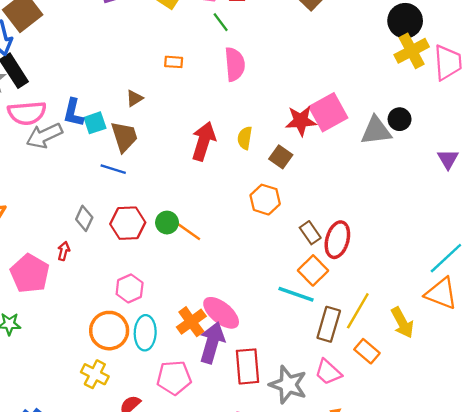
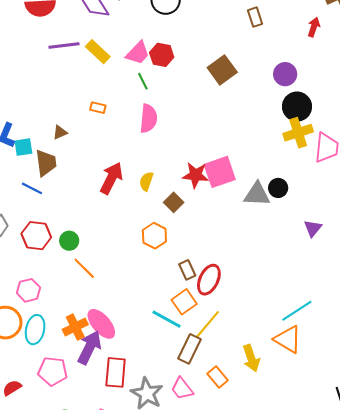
orange line: (187, 230) -> (84, 268), moved
yellow line: (358, 311) -> (207, 325), moved

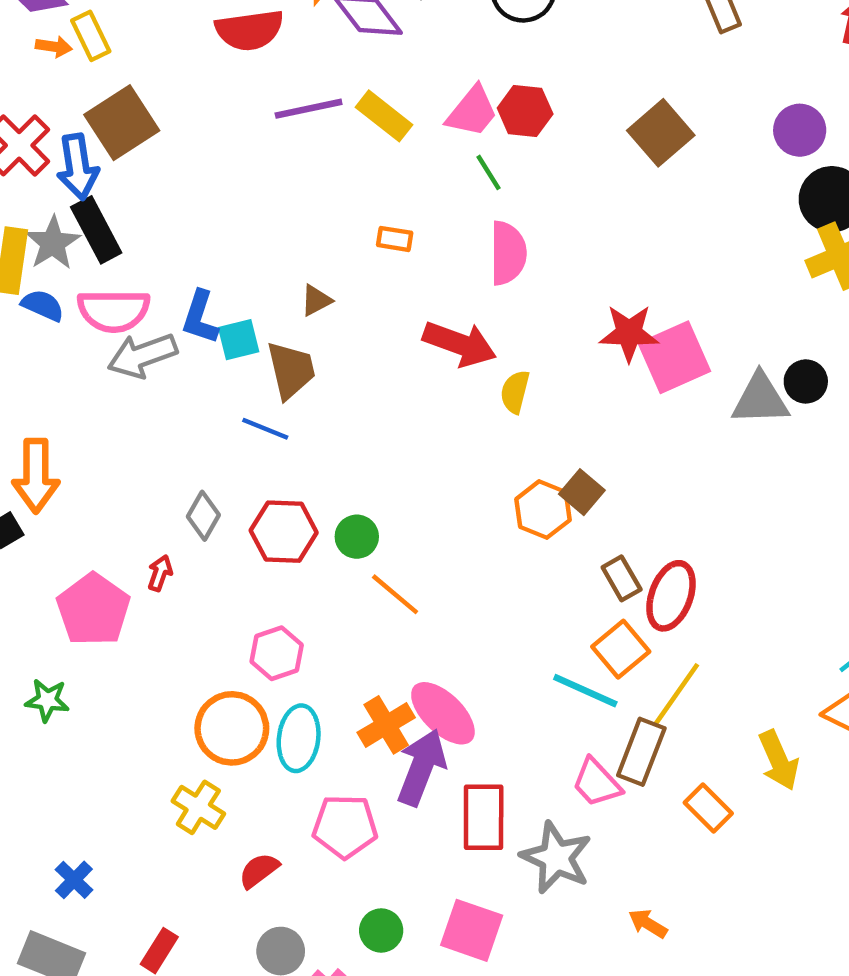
red star: (196, 175) -> (629, 333), moved
red arrow: (111, 178) -> (460, 344), moved, turned 88
brown square: (174, 202) -> (582, 492), moved
pink trapezoid: (182, 389) -> (597, 783), moved

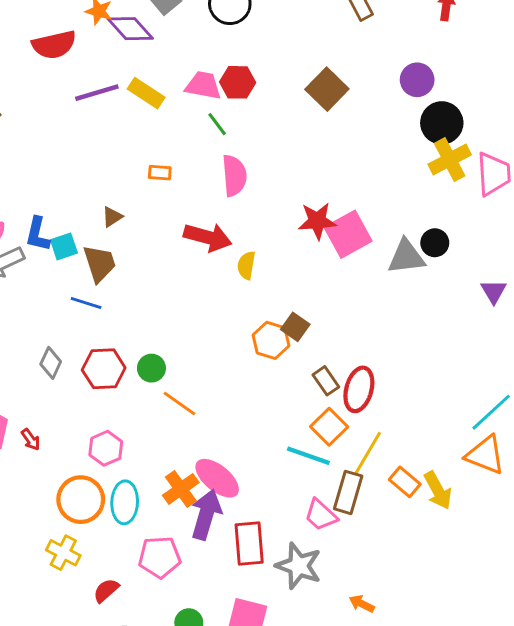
pink trapezoid: (472, 111) -> (203, 85), turned -114
red arrow: (160, 573) -> (31, 440), moved, turned 130
orange rectangle: (708, 808) -> (405, 482), moved

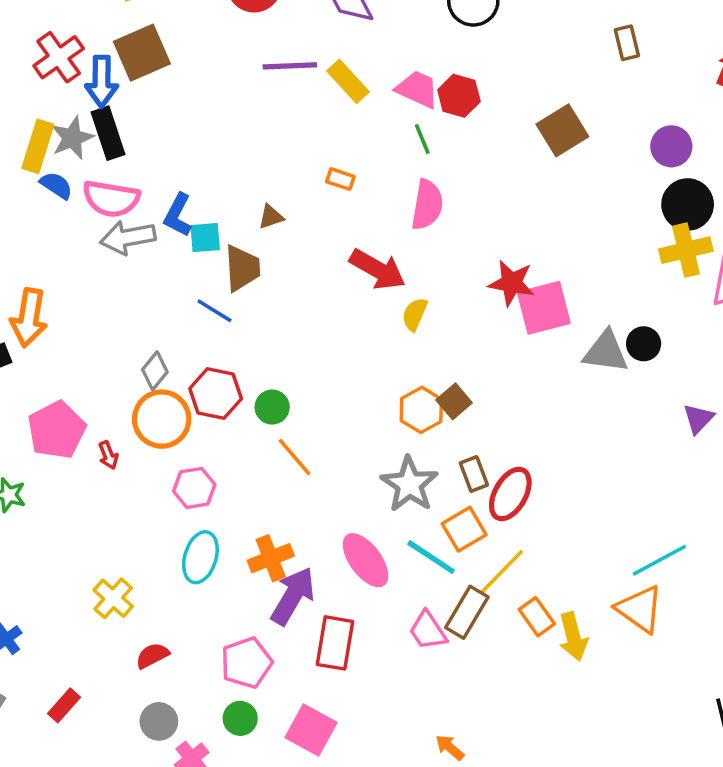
pink ellipse: (217, 478) -> (366, 560), moved
orange circle: (81, 500) -> (162, 419), moved
pink pentagon: (160, 557) -> (247, 663), moved, turned -30
gray star: (299, 566) -> (409, 484), moved

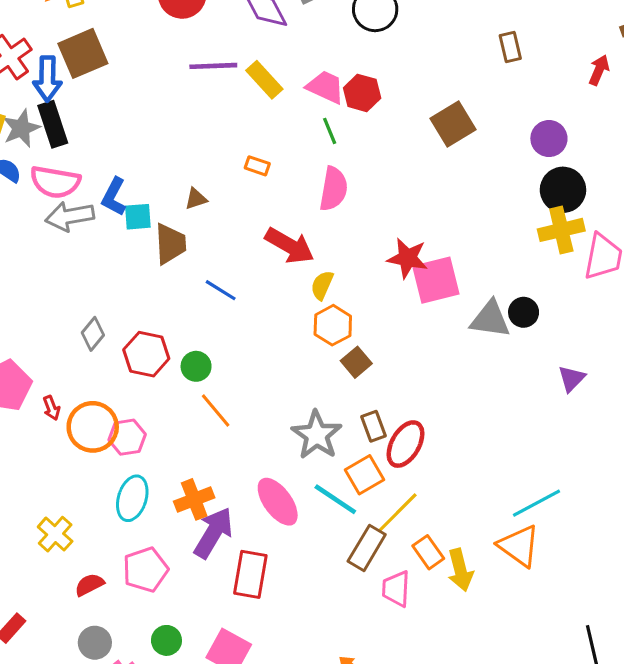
blue line: (214, 311) -> (221, 290), moved
orange hexagon: (421, 410) -> (333, 325), moved
orange circle: (162, 419) -> (93, 427), moved
pink trapezoid: (428, 631) -> (396, 589), moved, turned 36
pink pentagon: (247, 663) -> (145, 570), moved

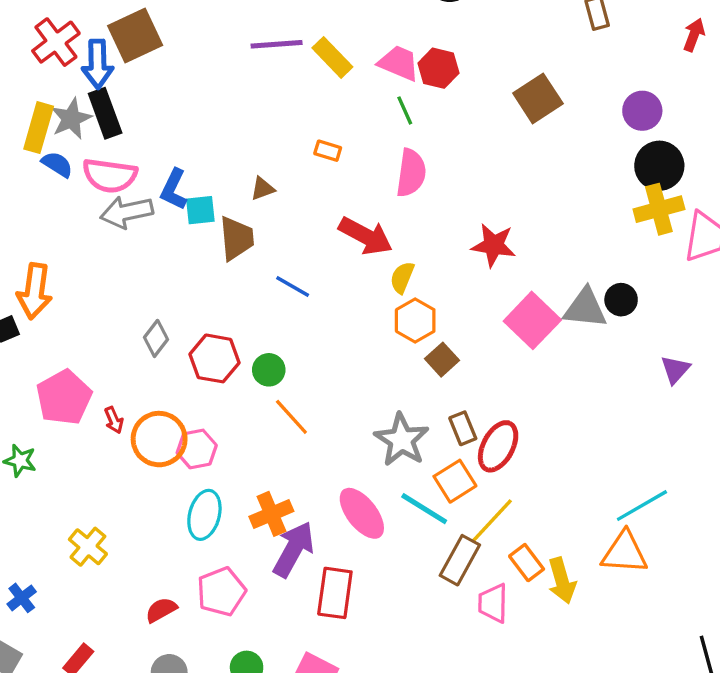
pink square: (436, 280) -> (532, 320), moved, turned -30
yellow cross: (55, 534) -> (88, 547), moved
orange triangle: (519, 546) -> (624, 553), turned -30

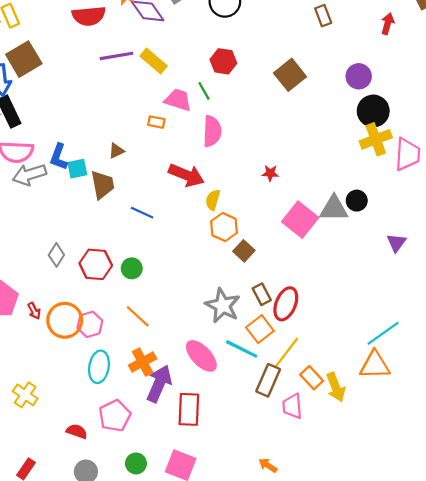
pink trapezoid: (399, 63) -> (178, 100), moved
red star: (494, 245) -> (270, 173), size x0.6
orange line: (291, 417) -> (138, 316), moved
red semicircle: (161, 610) -> (77, 431), turned 54

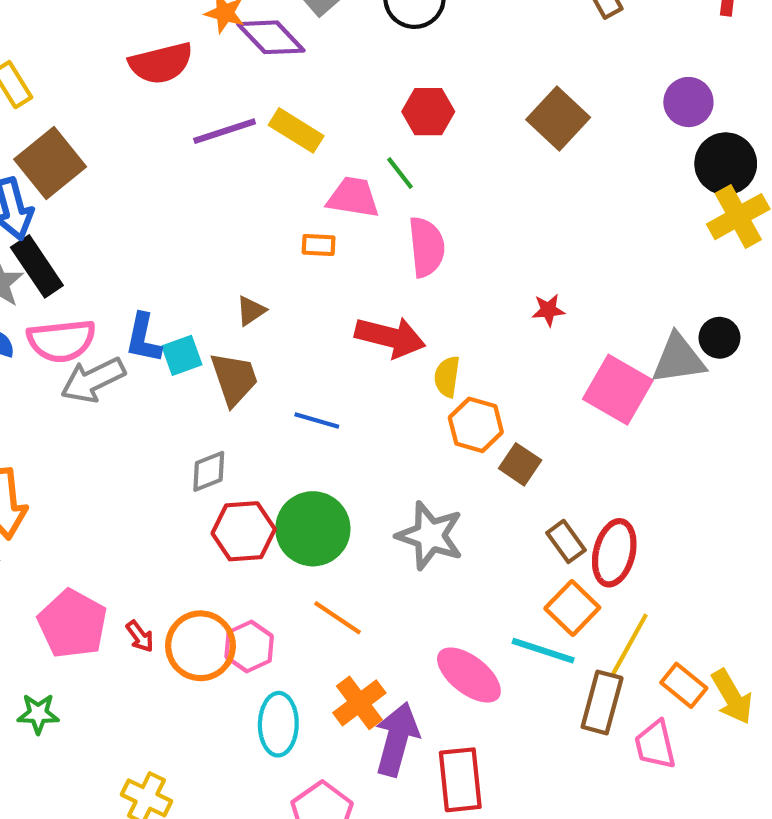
gray diamond: (56, 255) -> (209, 471), moved, turned 45
green circle: (132, 268) -> (313, 529), size x1.8
gray star: (223, 306) -> (430, 536), moved

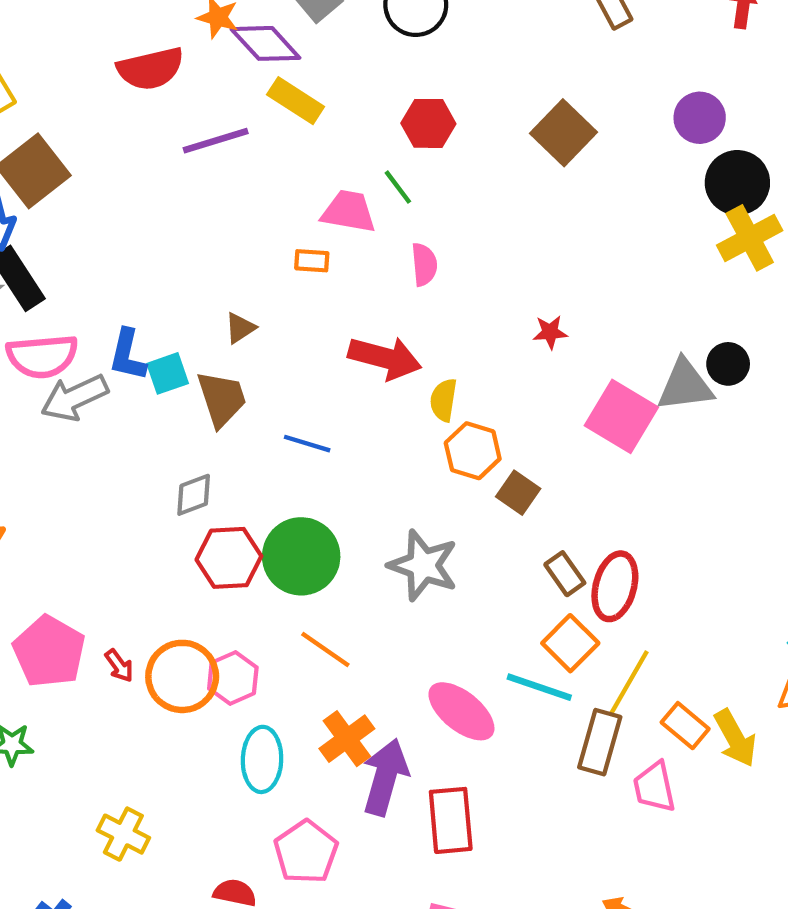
yellow rectangle: (296, 130) -> (296, 101), moved
pink semicircle: (426, 247) -> (424, 264), size x0.7

